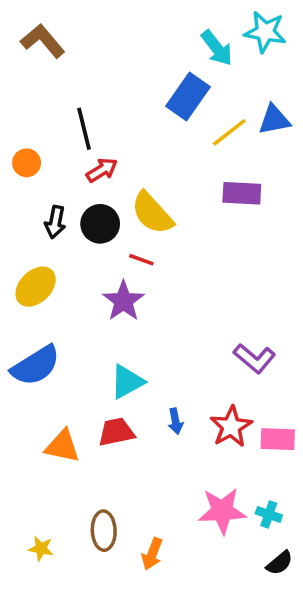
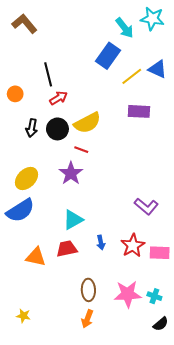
blue triangle: (274, 120) -> (158, 69), turned 36
yellow semicircle: (152, 213) -> (87, 123), turned -76
yellow ellipse: (36, 287) -> (27, 179), moved
brown ellipse: (104, 531) -> (88, 290), moved

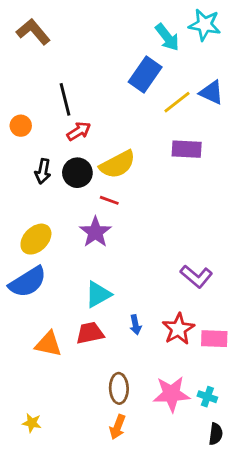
black semicircle: (161, 324) -> (216, 434), turned -42

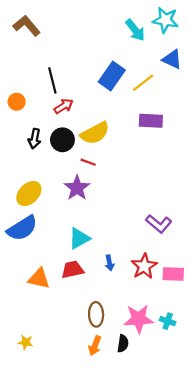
blue rectangle: (145, 75) -> (112, 76), moved
blue triangle: (212, 93) -> (172, 59), moved
black semicircle: (216, 434) -> (123, 343), moved

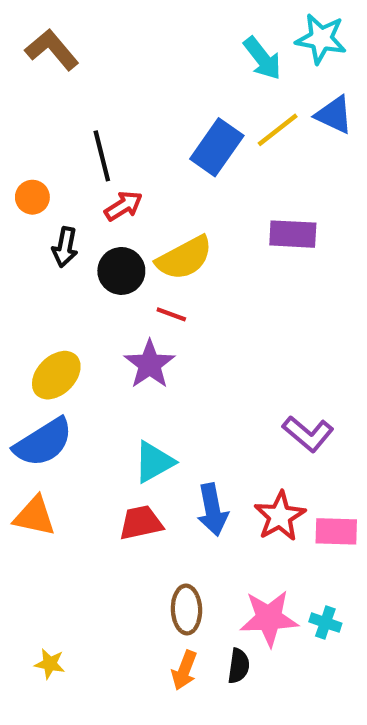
yellow line: (143, 83) -> (278, 130), moved
black arrow: (34, 139) -> (65, 247), moved
blue arrow: (109, 263) -> (213, 510), size x1.6
orange triangle: (39, 279) -> (35, 516), moved

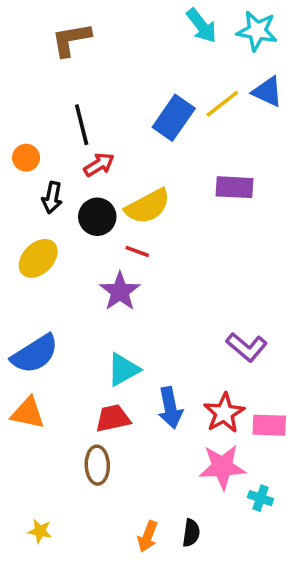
brown L-shape: (52, 50) -> (71, 40), moved, turned -60
cyan arrow: (262, 58) -> (201, 26), moved
yellow ellipse: (56, 375) -> (38, 258), moved
brown ellipse: (186, 610) -> (97, 465), moved
pink star: (269, 618) -> (222, 467), moved

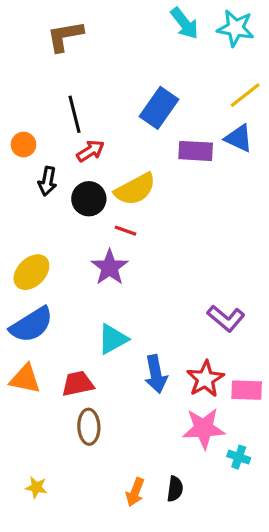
blue triangle: (267, 92) -> (239, 138), moved
yellow line: (222, 104) -> (245, 95), moved
purple rectangle: (234, 187) -> (196, 151), moved
yellow ellipse: (38, 258) -> (31, 272), moved
red trapezoid: (113, 418) -> (78, 384), moved

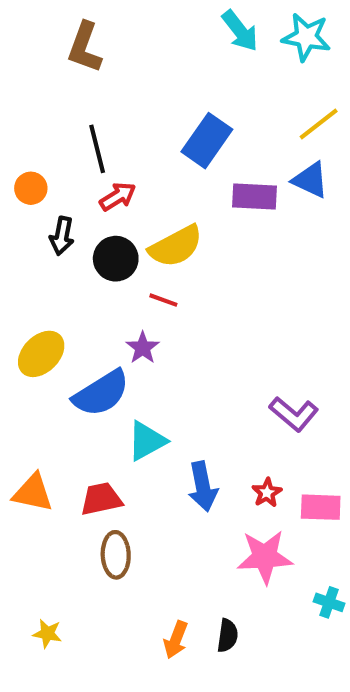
brown L-shape: (65, 36) -> (85, 47), turned -60
purple star: (110, 267) -> (143, 348), size x0.7
blue semicircle: (31, 325) -> (101, 393), moved
red star: (205, 379) -> (267, 493), size x0.6
cyan cross: (239, 457) -> (329, 602), moved

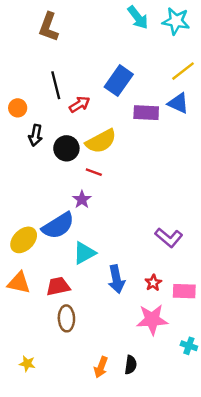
red arrow: (118, 197) -> (80, 104), moved
yellow ellipse: (41, 354) -> (24, 240), moved

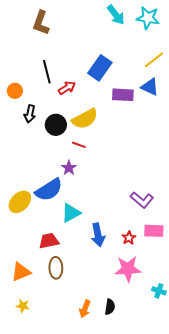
orange triangle: (19, 283) -> (21, 272), moved, turned -35
pink rectangle: (184, 291) -> (154, 231), moved

